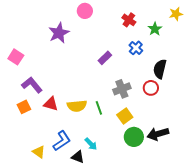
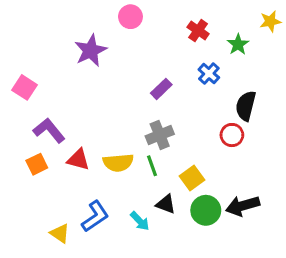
gray cross: (122, 89) -> (160, 135), moved
black triangle: (78, 157) -> (166, 204), moved

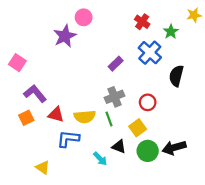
pink circle: (130, 17) -> (84, 17), moved
blue cross: (209, 74) -> (150, 53), size x1.5
red circle: (232, 135) -> (148, 102), moved
blue L-shape: (95, 216) -> (68, 139), moved, turned -140

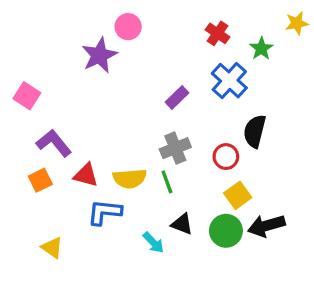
black semicircle: (176, 76) -> (255, 131), moved
yellow square: (138, 128) -> (238, 195), moved
yellow triangle: (43, 167) -> (52, 248), moved

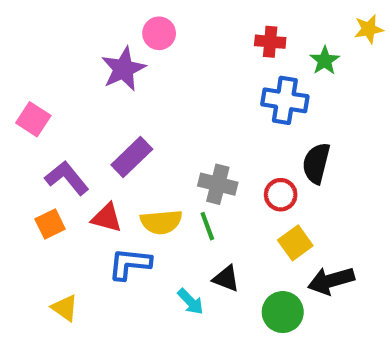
red cross: (217, 33) -> (270, 42), turned -30
blue cross: (229, 81) -> (285, 100), turned -33
purple rectangle: (177, 97) -> (132, 157), moved, size x1.4
gray cross: (175, 148) -> (218, 184), turned 36
green circle: (226, 231) -> (283, 312), moved

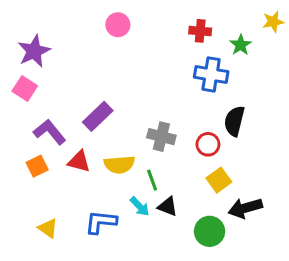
purple star: (123, 69) -> (34, 51), moved
green line: (207, 226) -> (152, 180), moved
blue L-shape: (130, 264) -> (101, 222), moved
cyan arrow: (191, 302) -> (140, 206), moved

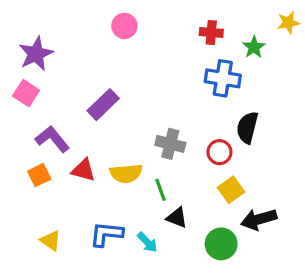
purple rectangle: (98, 116) -> (103, 105), moved
cyan arrow: (140, 206) -> (147, 242), moved

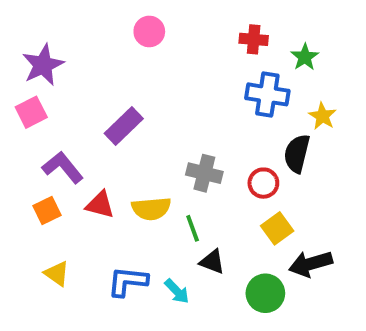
yellow star: (288, 23) -> (322, 116), moved, turned -30
pink square: (26, 93) -> (31, 112), turned 30
yellow triangle: (51, 241) -> (57, 274), moved

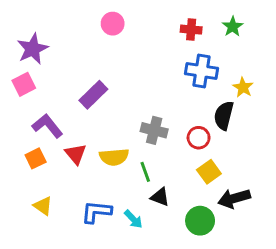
green star: (305, 57) -> (233, 27), moved
red triangle: (100, 205) -> (76, 154), turned 35

